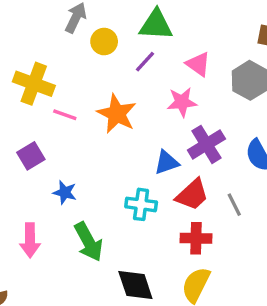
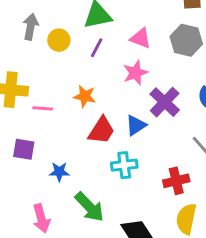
orange star: (117, 114) -> (85, 96), size x0.7
purple square: (31, 156) -> (24, 149), turned -35
red trapezoid: (192, 195) -> (101, 130), moved

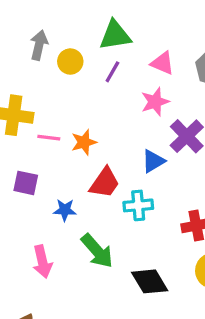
orange star: (85, 96) -> (84, 142), moved, turned -30
red trapezoid: (101, 130) -> (105, 183), moved

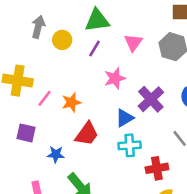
pink triangle: (162, 63) -> (133, 43), turned 42
pink star: (155, 102) -> (115, 78), moved
pink line: (49, 138) -> (44, 98), turned -60
cyan cross: (138, 205) -> (130, 145), moved

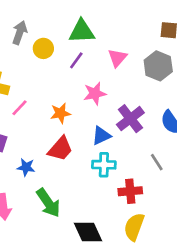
orange star: (71, 102) -> (60, 113), moved

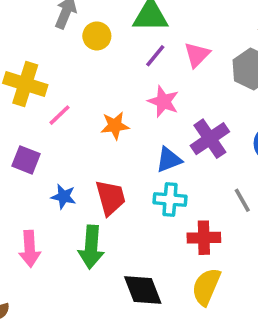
purple line: (76, 60) -> (155, 56), moved
pink star: (95, 93) -> (163, 101), turned 30
red trapezoid: (60, 149) -> (110, 198), moved, turned -60
green arrow: (48, 203) -> (91, 247), turned 36

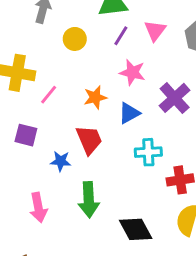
yellow circle: (97, 36) -> (75, 39), moved
blue triangle: (169, 160) -> (129, 113), moved
red trapezoid: (110, 198) -> (89, 140), moved

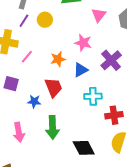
purple line: (121, 36) -> (24, 21), moved

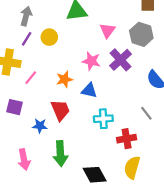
purple cross: (111, 60) -> (121, 60), moved
blue triangle: (81, 70) -> (89, 90), turned 42

